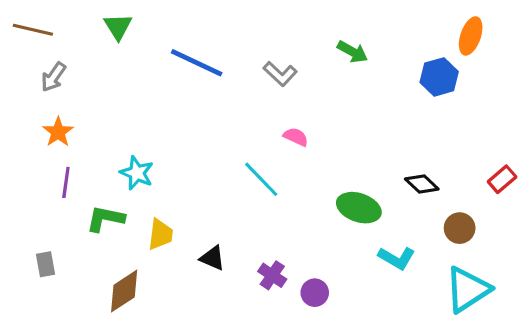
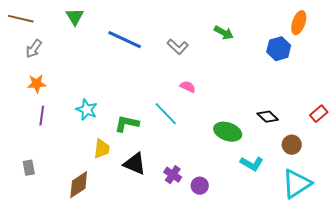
orange star: (58, 132) -> (37, 84), turned 30
green L-shape: (105, 219) -> (127, 124), moved
black triangle: (212, 258) -> (135, 164), size x1.4

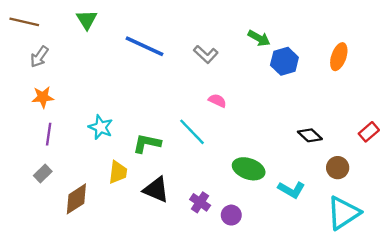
orange ellipse: (299, 23) -> (339, 57), moved
blue hexagon: (279, 49) -> (284, 61), moved
green ellipse: (228, 132) -> (249, 169), moved
gray rectangle: (29, 168) -> (43, 173), moved, turned 56
brown diamond: (79, 185) -> (76, 199), moved

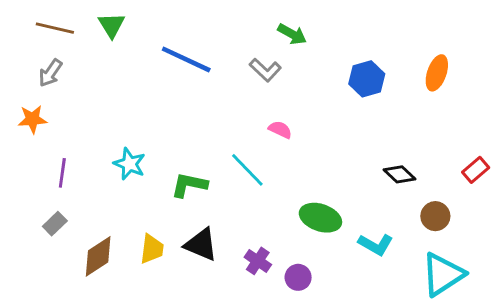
brown line: (24, 22) -> (55, 28), moved
green arrow: (259, 38) -> (292, 34), moved
orange star: (43, 97) -> (32, 119), moved
yellow trapezoid: (118, 172) -> (152, 249), moved

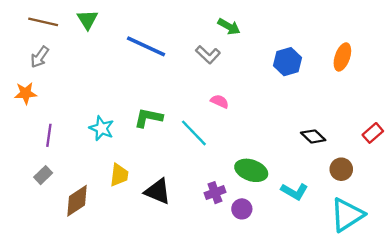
green L-shape: (189, 185) -> (148, 118), moved
yellow trapezoid: (152, 249) -> (119, 175), moved
purple cross: (258, 261) -> (215, 193), moved, turned 36
purple circle: (298, 277) -> (242, 209), moved

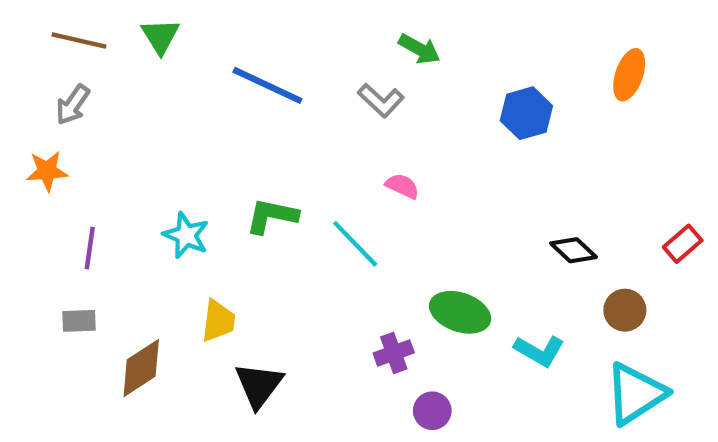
orange ellipse: (342, 57) -> (629, 75), moved
gray rectangle: (43, 175) -> (79, 321), turned 42
black triangle: (158, 191) -> (259, 385), moved, turned 44
purple circle: (242, 209) -> (432, 411), moved

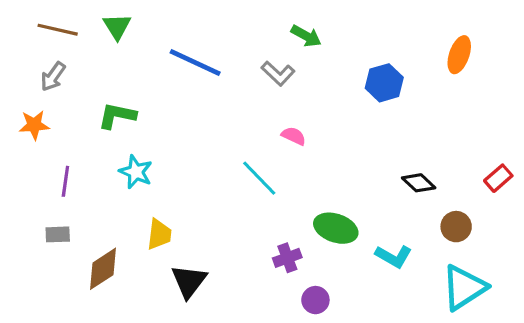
green L-shape: (272, 216) -> (117, 116), moved

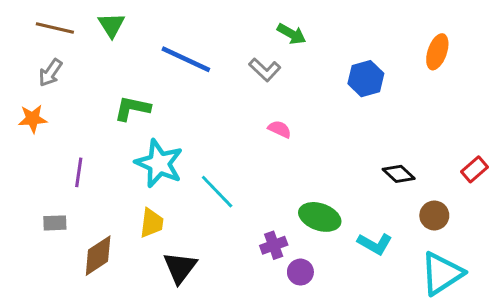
green L-shape: (117, 116) -> (132, 108), moved
cyan star: (136, 172) -> (159, 163), moved, size x1.5
cyan line: (259, 178) -> (217, 192), moved
purple line: (65, 181) -> (79, 172), moved
purple circle: (315, 300) -> (300, 272), moved

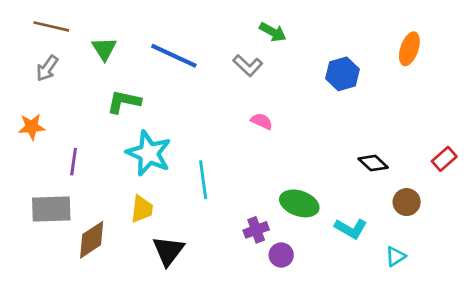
green triangle: (111, 25) -> (104, 49), moved
orange star: (33, 119) -> (32, 127), moved
cyan line: (217, 192) -> (203, 180), turned 36
gray rectangle: (55, 223) -> (51, 209), size x1.8
cyan triangle: (442, 274) -> (395, 256), moved, size x0.5

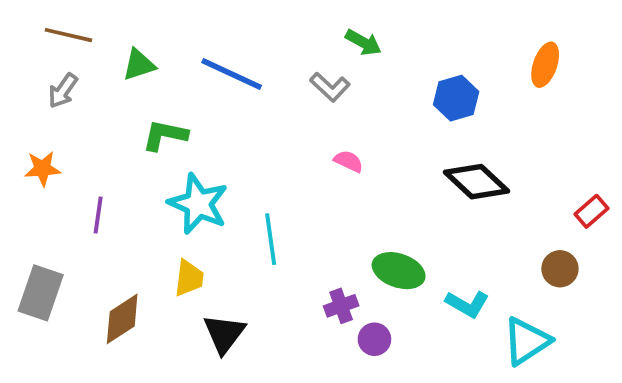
green triangle: (104, 49) -> (139, 65), turned 44
black diamond: (373, 163) -> (476, 182), moved, size x1.6
brown circle: (407, 202) -> (560, 269), moved
gray rectangle: (51, 209) -> (41, 293), moved, turned -69
cyan triangle: (395, 256) -> (527, 341), size x1.8

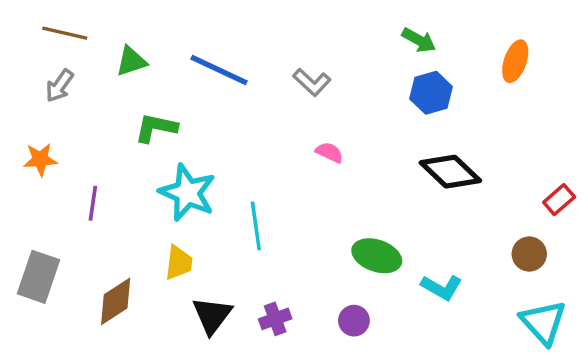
green arrow: (363, 42) -> (419, 40), moved
purple cross: (341, 306) -> (275, 319), moved
cyan triangle: (527, 341) -> (543, 322), moved, turned -39

